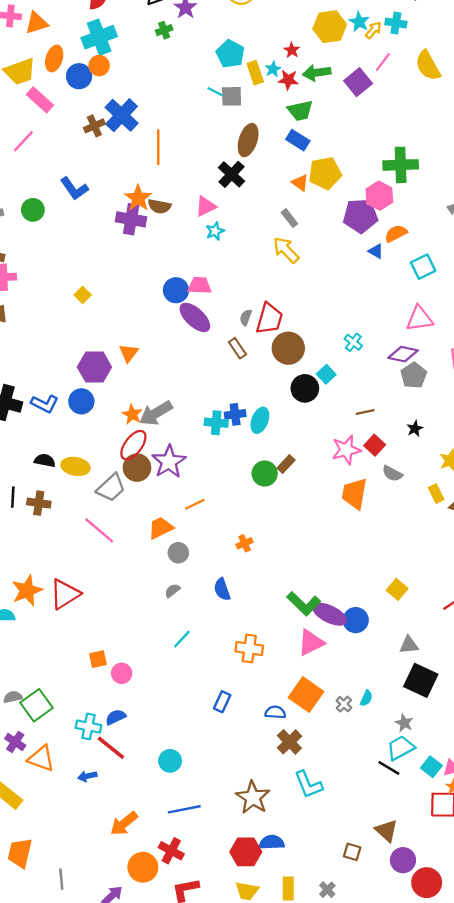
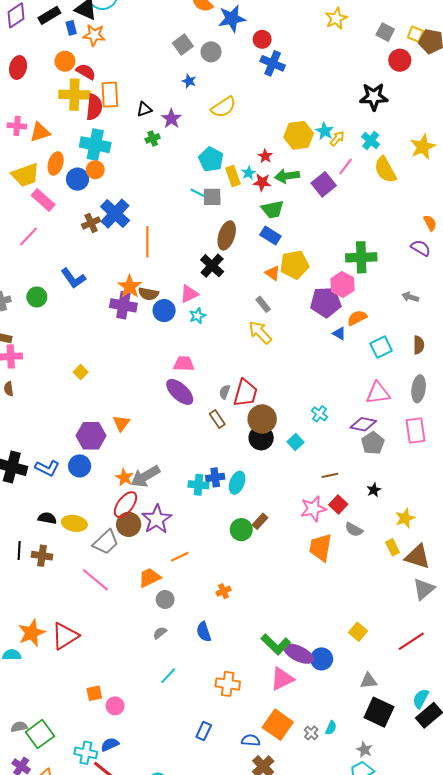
cyan cross: (396, 23) -> (371, 141), moved, turned 30
cyan cross: (99, 37) -> (95, 145), turned 32
blue circle: (176, 290) -> (164, 311), moved
black circle: (305, 388) -> (261, 438), moved

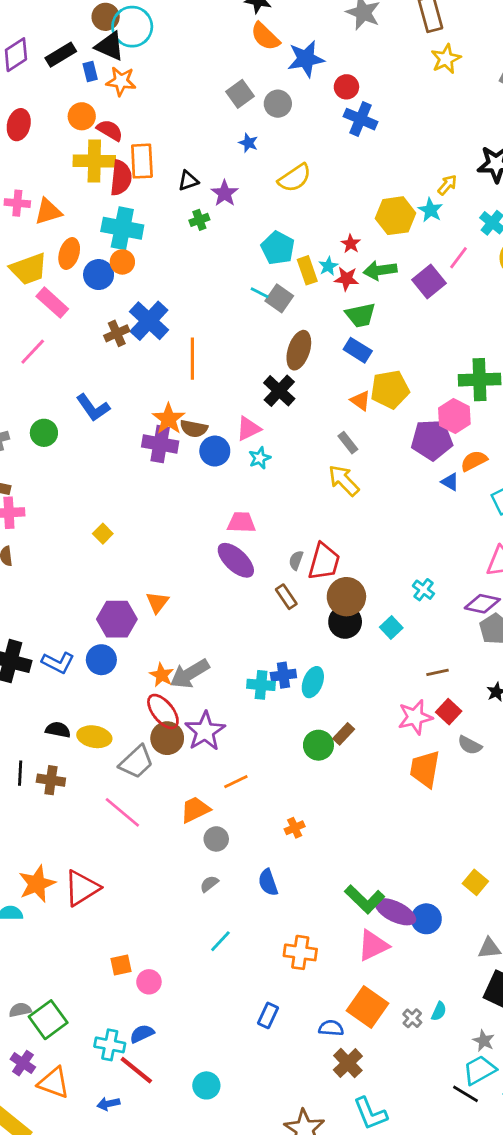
yellow arrow: (337, 138) -> (447, 185), moved
gray square: (212, 197) -> (279, 298), turned 36
red ellipse: (125, 505) -> (163, 712), turned -76

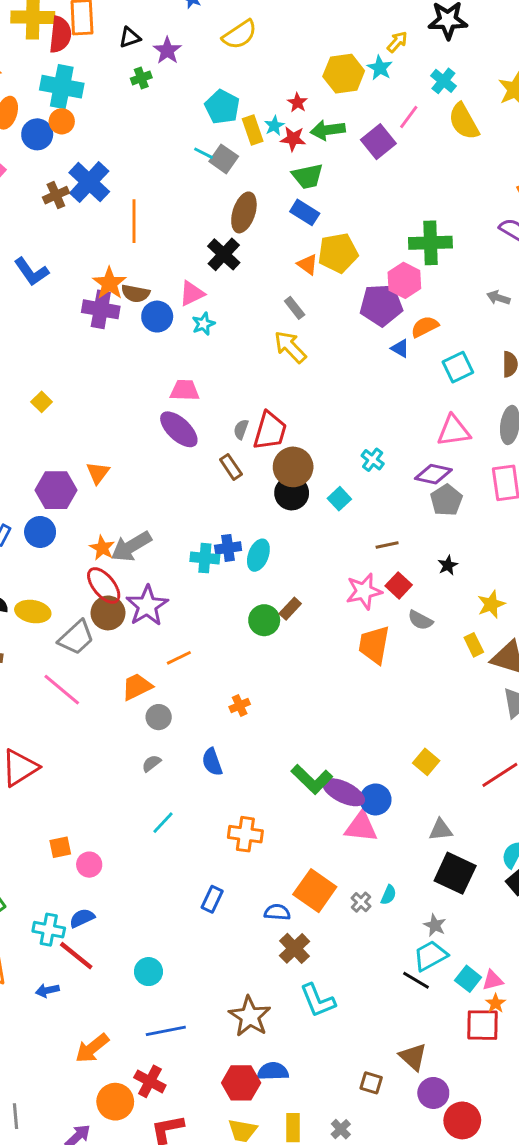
pink triangle: (373, 945) -> (361, 827), moved, turned 32

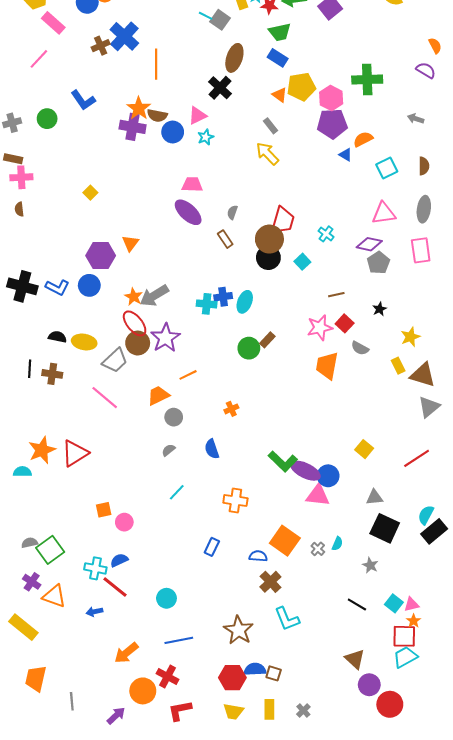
pink hexagon: (404, 280) -> (331, 98), moved
red trapezoid: (270, 431) -> (283, 221), moved
cyan trapezoid: (430, 956) -> (405, 657), moved
brown square: (371, 1083) -> (274, 673), moved

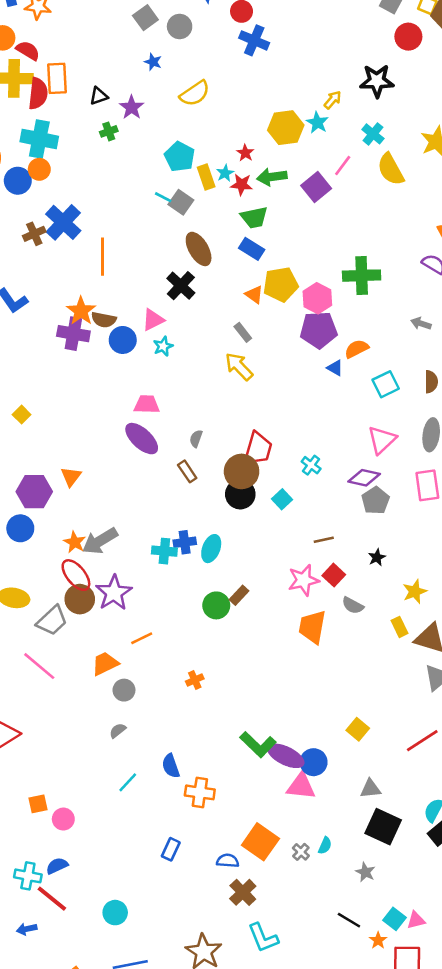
brown ellipse: (234, 58) -> (199, 249), turned -48
pink triangle: (384, 213) -> (382, 440), turned -35
blue semicircle: (212, 449) -> (171, 766), moved
orange star: (414, 621) -> (378, 940), moved

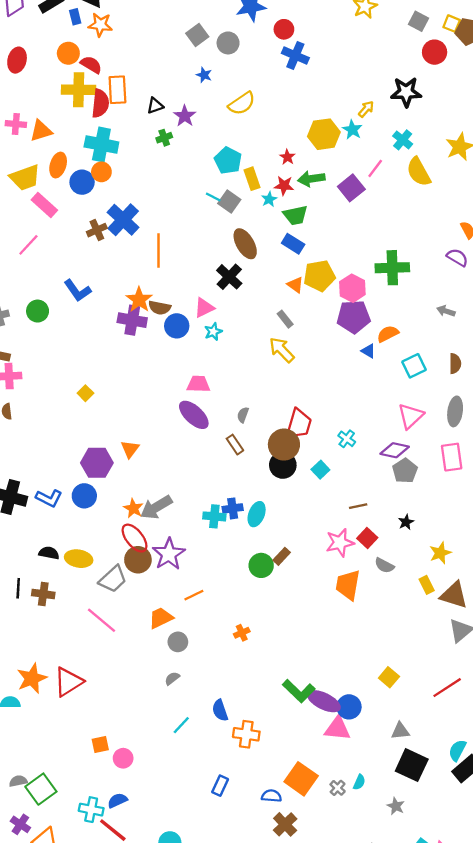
cyan star: (225, 173) -> (269, 199), moved

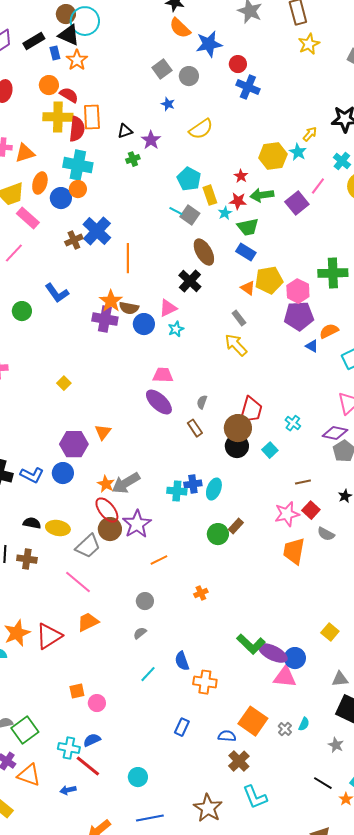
orange star: (100, 25) -> (77, 60), turned 30
orange trapezoid: (161, 618) -> (88, 622), moved

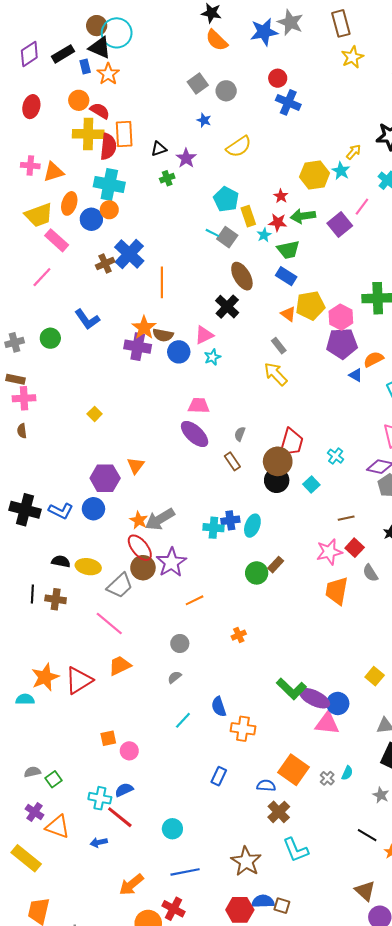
blue star: (209, 44) -> (264, 32), moved
gray semicircle: (326, 534) -> (370, 573), turned 30
green square: (25, 730) -> (53, 779), size x0.6

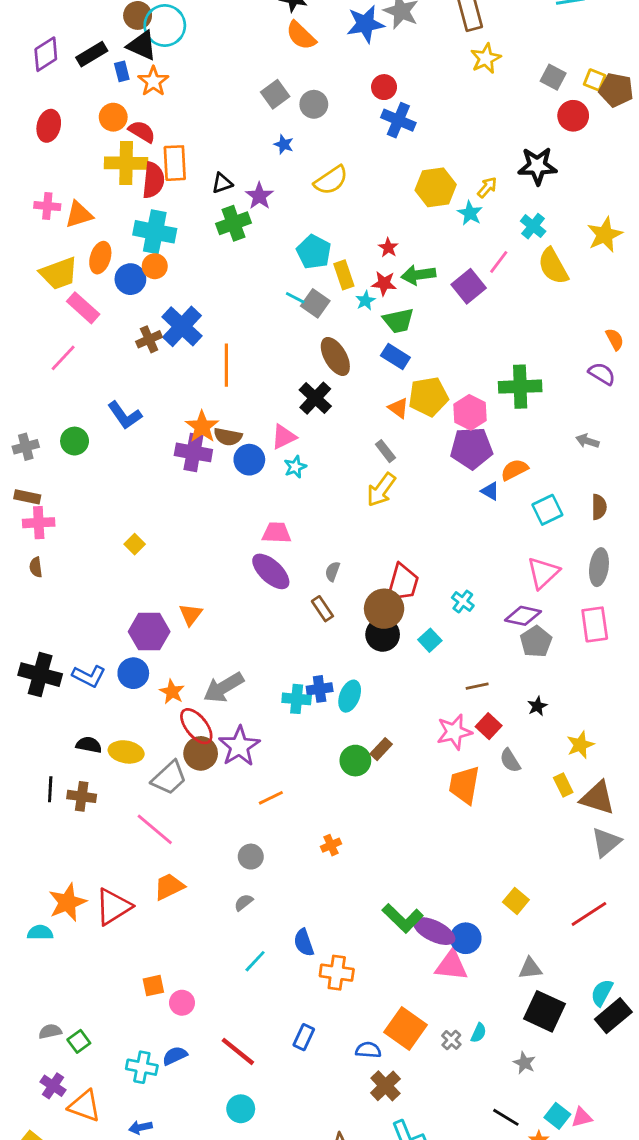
yellow hexagon: (315, 175) -> (436, 187), moved
green cross: (167, 178) -> (234, 223), size x1.6
yellow arrow: (276, 374) -> (381, 490), turned -100
orange star: (139, 520) -> (172, 692), moved
red line: (120, 817) -> (238, 1051), moved

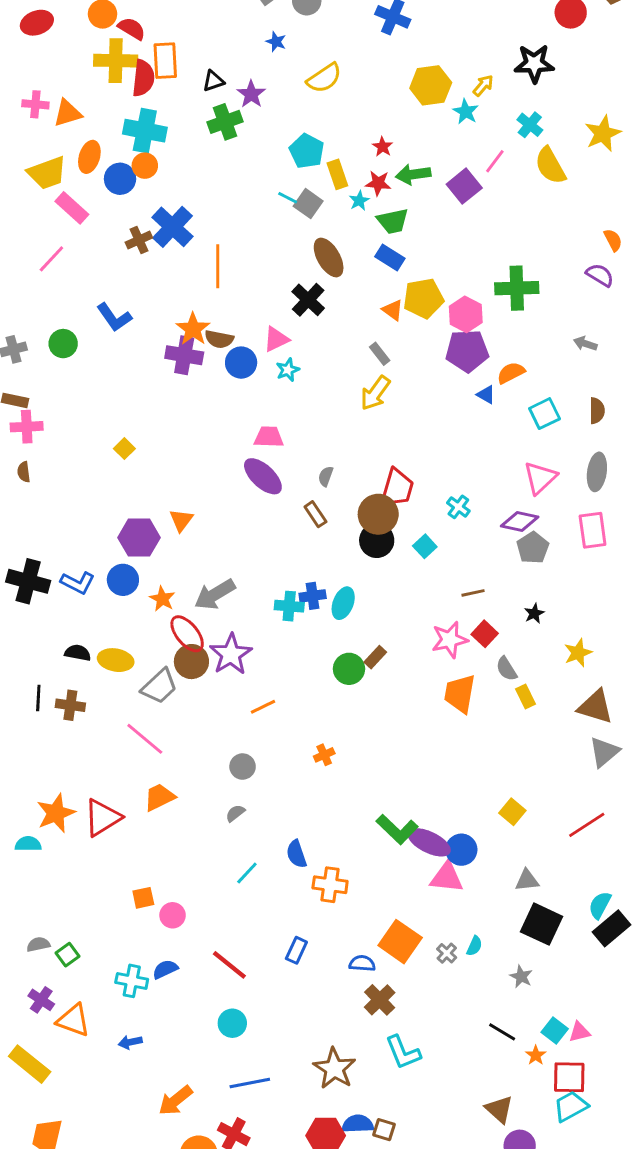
red ellipse: (49, 126) -> (37, 23), turned 56
yellow rectangle: (563, 785) -> (525, 697), moved

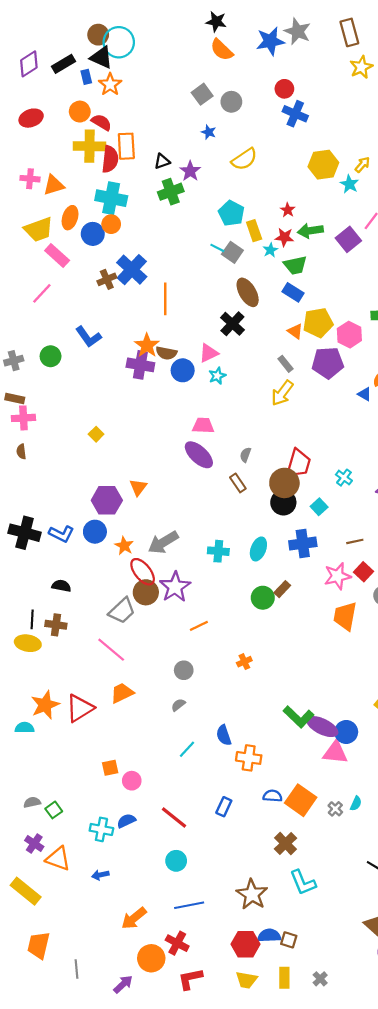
purple pentagon: (467, 351) -> (328, 363), moved
blue cross: (313, 596) -> (303, 544), moved, size x1.4
yellow ellipse: (116, 660) -> (28, 643), moved
blue semicircle: (362, 963) -> (273, 796), moved

